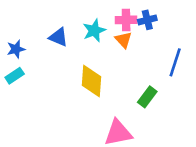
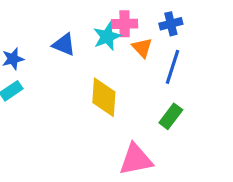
pink cross: (126, 20) -> (125, 24), moved
blue line: (175, 62) -> (172, 67), moved

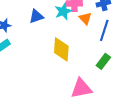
blue triangle: (64, 45) -> (36, 16), turned -42

